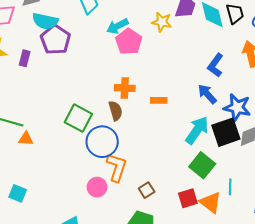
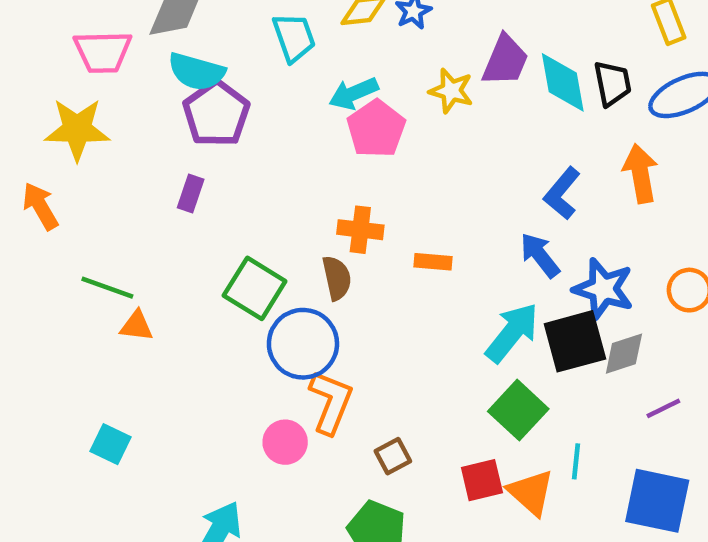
purple rectangle: (25, 58) -> (191, 194), moved

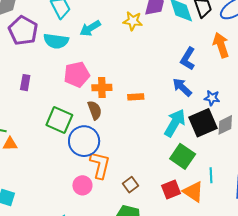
cyan semicircle: (196, 72) -> (56, 41), moved
purple pentagon: (216, 114) -> (23, 31), moved
pink pentagon: (376, 129) -> (77, 74), moved, turned 30
blue star: (603, 289) -> (212, 98), size x0.6

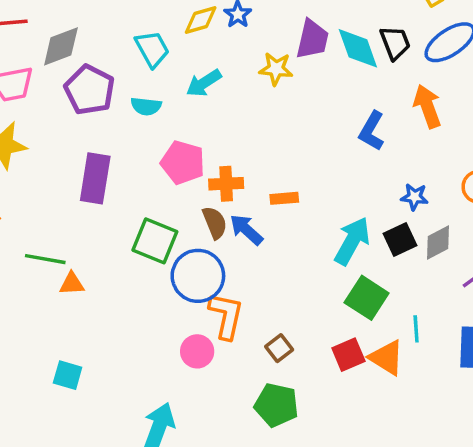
cyan semicircle: (56, 41) -> (146, 106), size x0.7
pink pentagon: (77, 74) -> (183, 162), turned 30
purple rectangle: (25, 83) -> (95, 178), size x1.8
blue arrow: (182, 87) -> (246, 230), moved
black square: (203, 123) -> (400, 240), size x0.7

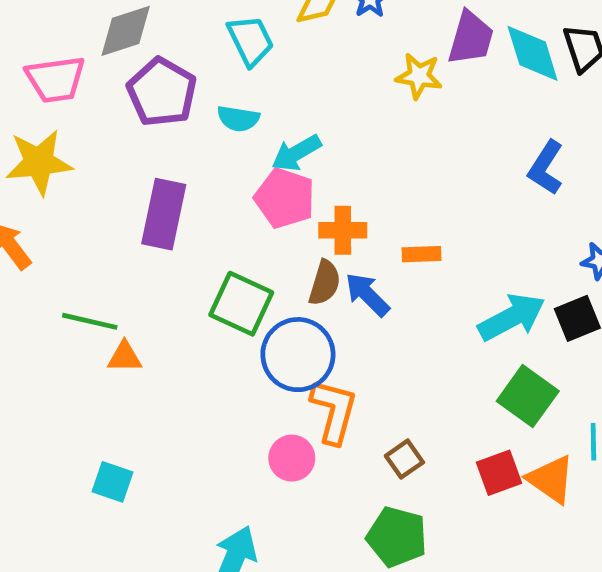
cyan arrow: (204, 83) -> (296, 153), moved
brown semicircle: (215, 223) -> (325, 283), turned 36
cyan arrow: (352, 241) -> (512, 317), turned 30

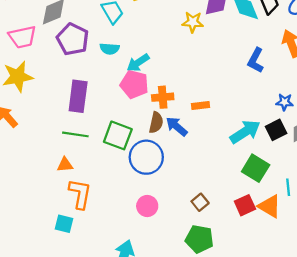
green line: (90, 321) -> (75, 134), moved
orange L-shape: (334, 411) -> (80, 194), moved

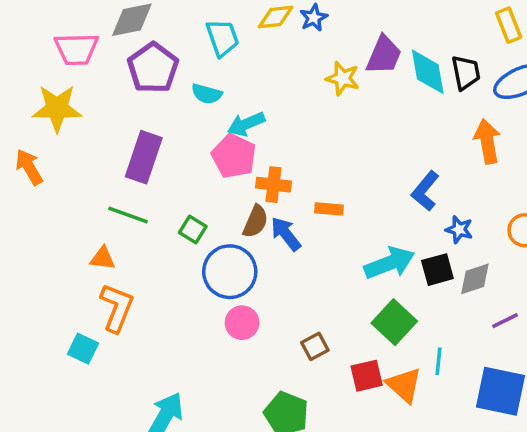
blue L-shape: (256, 60) -> (425, 191), moved
green square: (118, 135) -> (193, 230), size x0.6
brown square: (200, 202) -> (315, 346), moved
pink circle: (147, 206) -> (242, 323), moved

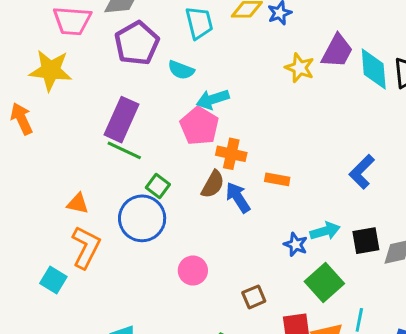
green line: (128, 215) -> (124, 150), moved
blue star: (459, 229) -> (296, 245), moved
cyan arrow: (389, 263) -> (325, 231), size x0.7
blue circle: (230, 272) -> (142, 218), moved

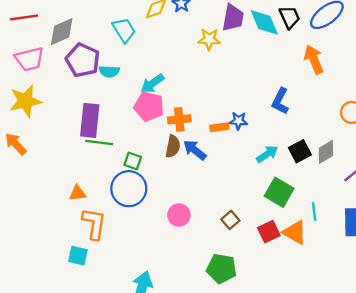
cyan semicircle: (181, 70) -> (109, 71), moved
blue star: (296, 245) -> (238, 121), moved

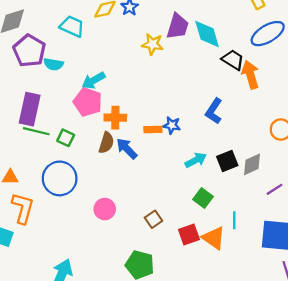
black trapezoid: (290, 17) -> (233, 60), moved, turned -40
cyan trapezoid: (124, 30) -> (72, 26), turned -40
green square: (133, 161) -> (66, 138), moved
green square: (279, 192) -> (203, 198), size x0.7

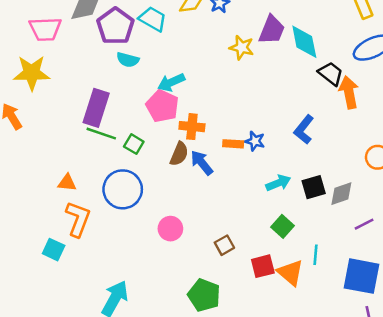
purple pentagon: (29, 51) -> (115, 26), moved

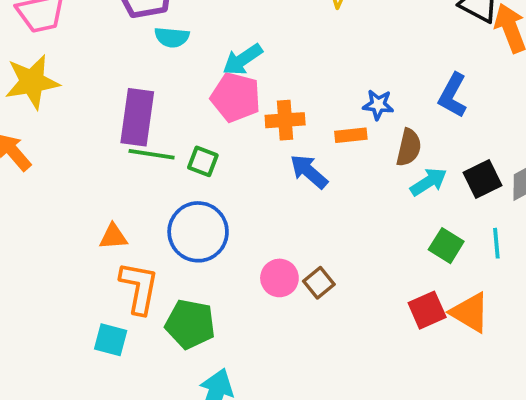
blue star: (255, 141) -> (378, 105), moved
brown semicircle: (179, 154) -> (409, 147), moved
brown square: (224, 245) -> (319, 283), moved
cyan line: (316, 255) -> (496, 243), moved
green pentagon: (204, 295) -> (190, 324), moved

